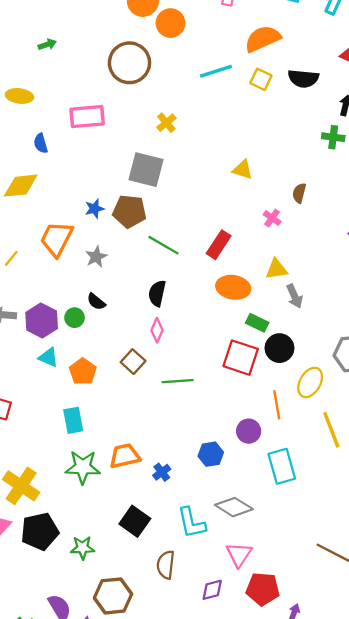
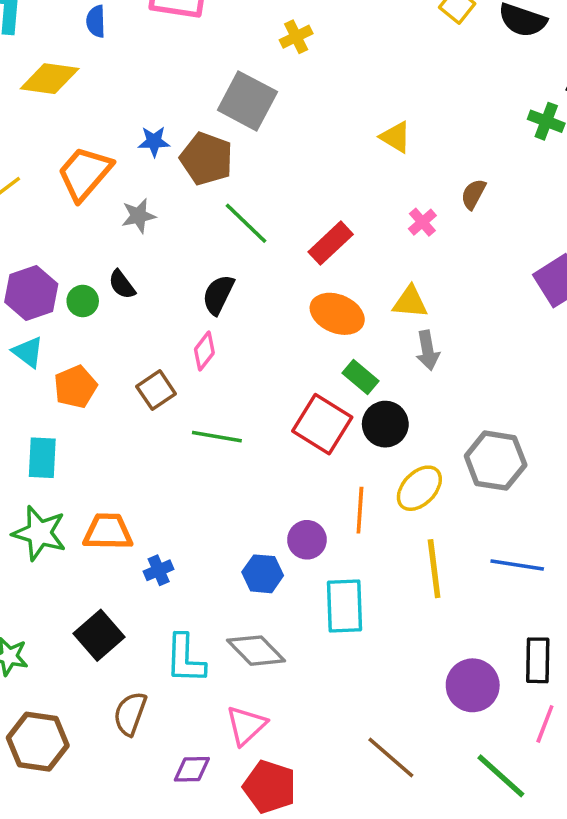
blue hexagon: (211, 454) -> (263, 574), moved

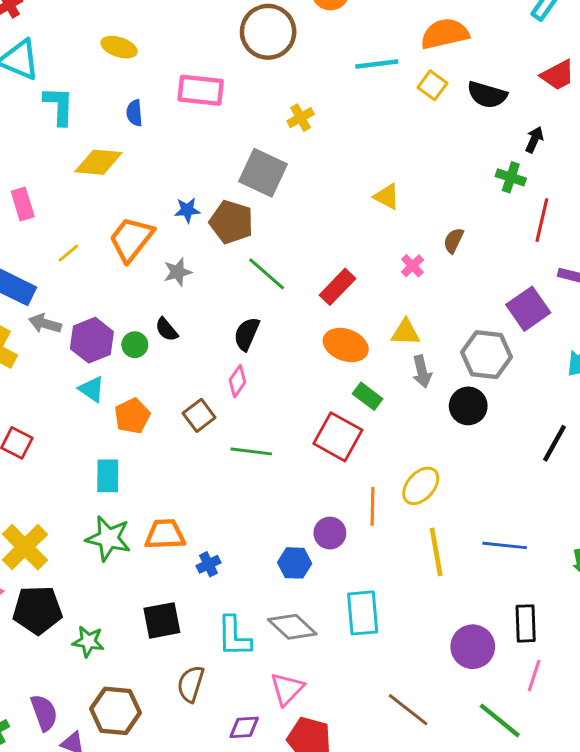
black circle: (385, 424) -> (468, 406), moved
gray hexagon: (496, 461) -> (486, 355), moved
cyan rectangle: (344, 606) -> (363, 613), moved
black square: (99, 635) -> (162, 620), turned 33

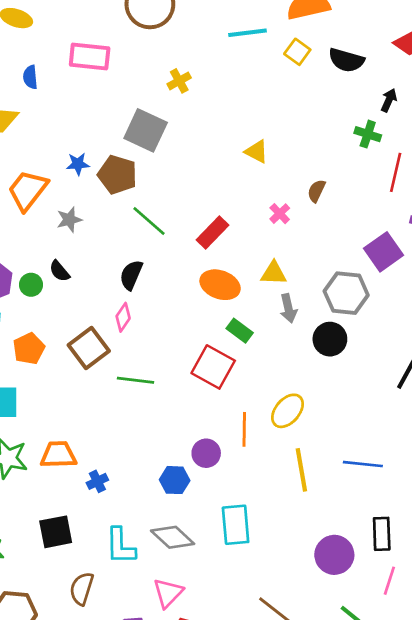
brown square: (199, 415) -> (89, 348), size x1.4

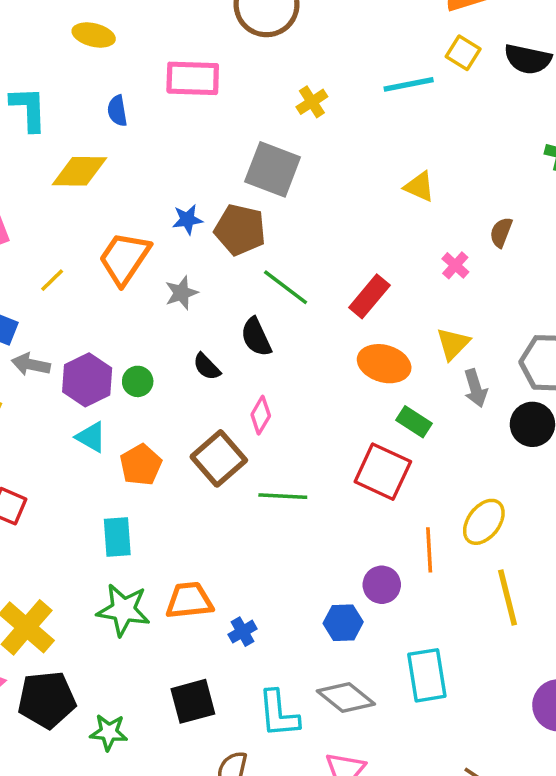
cyan line: (247, 33) -> (409, 84), moved
black semicircle: (59, 271) -> (207, 367), moved
yellow triangle: (274, 273) -> (453, 344), turned -44
black semicircle: (131, 275) -> (256, 337), moved, turned -44

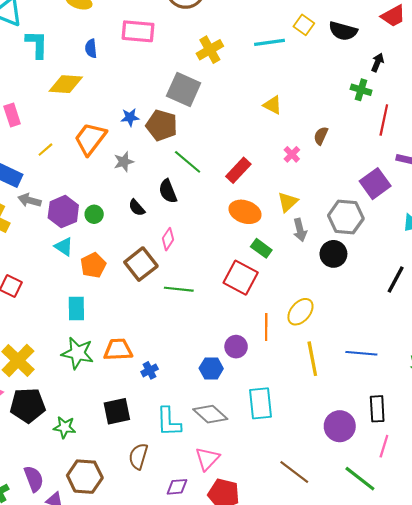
yellow cross: (312, 102) -> (210, 50), size x1.4

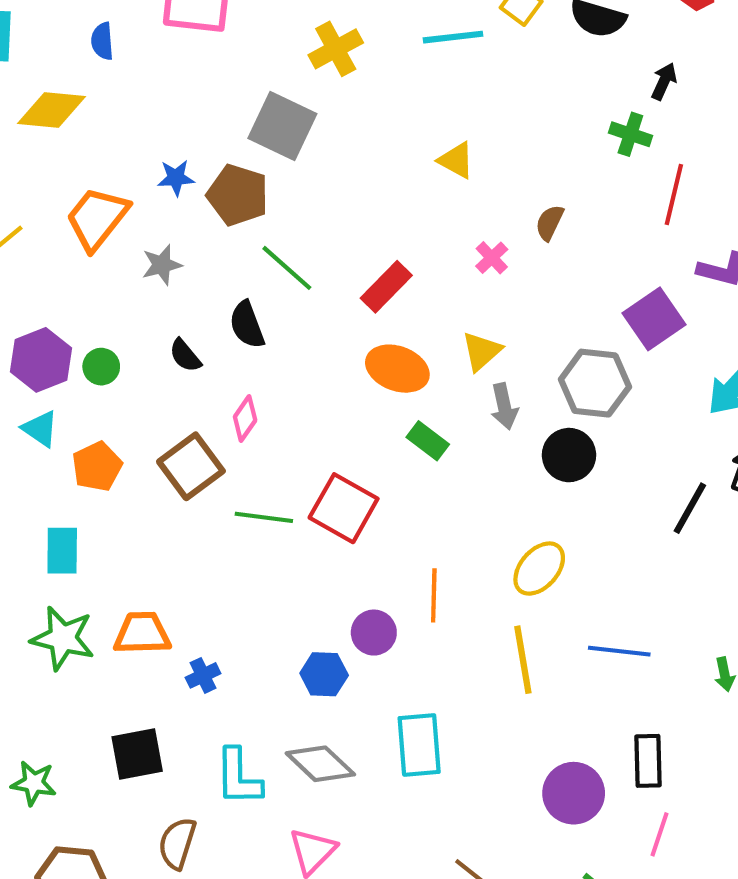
red square: (241, 278) -> (344, 508), moved
yellow ellipse: (300, 312) -> (539, 569), moved

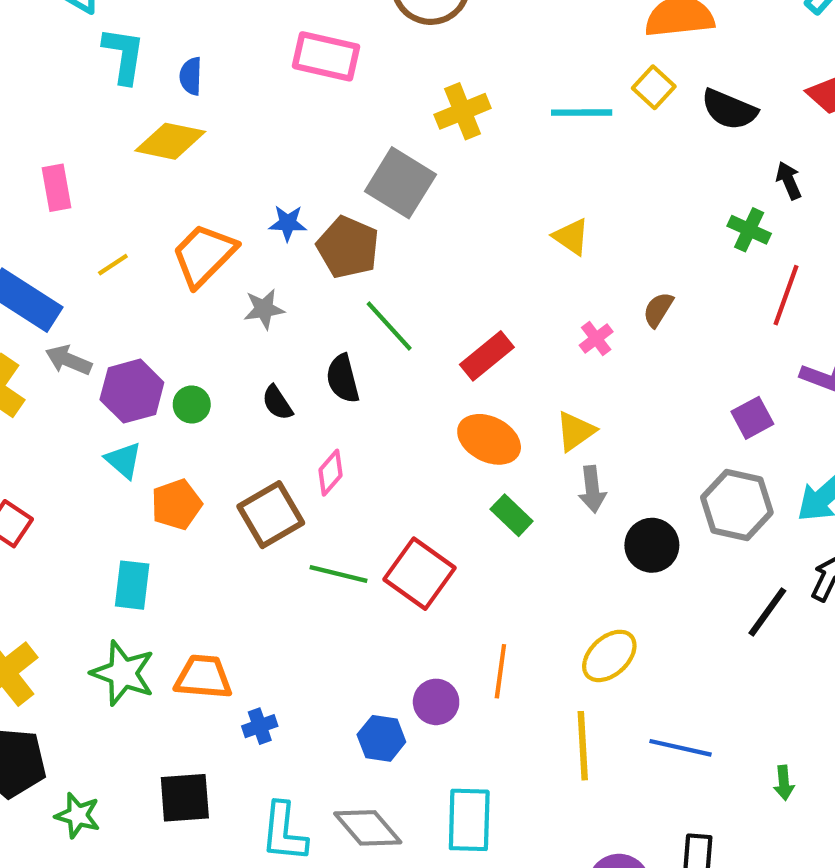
blue semicircle: (102, 41) -> (191, 76), moved
black arrow: (664, 81) -> (789, 180), turned -54
purple square: (654, 319) -> (752, 418), size x0.7
gray hexagon: (595, 383) -> (737, 505), moved

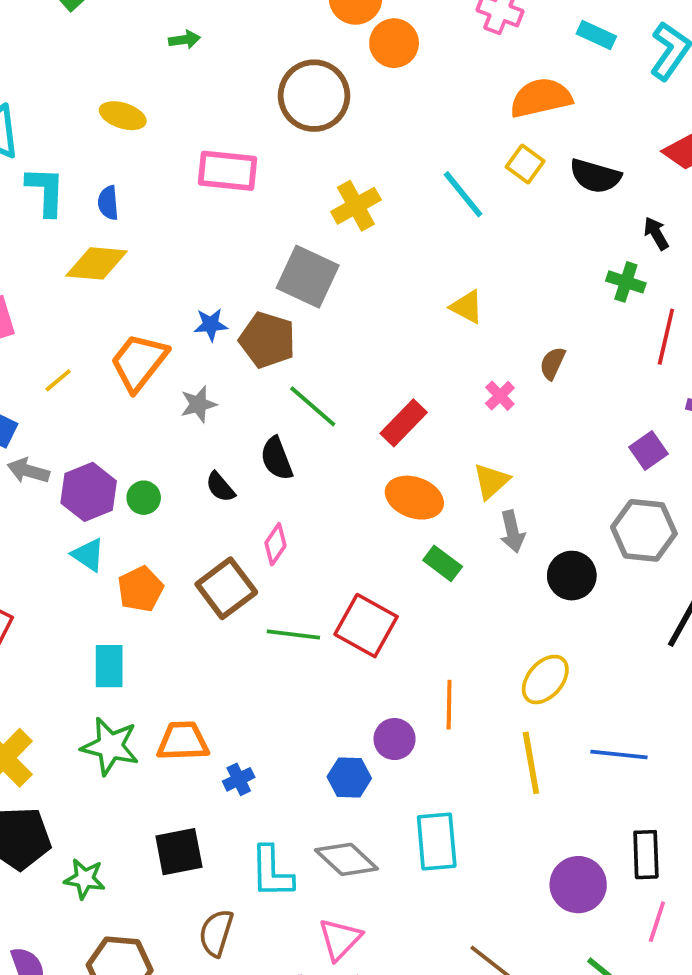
cyan line: (582, 113) -> (463, 194), turned 58

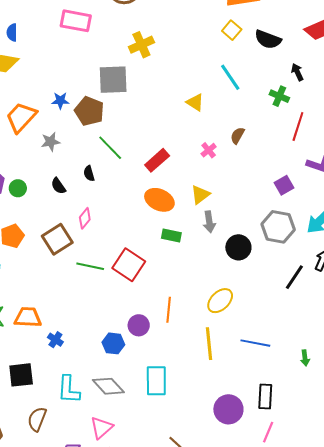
cyan line: (463, 194) -> (230, 77), moved
gray square: (308, 277) -> (113, 80), turned -32
black semicircle: (277, 458) -> (89, 173), size x0.7
green rectangle: (443, 563) -> (171, 235), turned -30
blue cross: (239, 779) -> (55, 340), turned -35

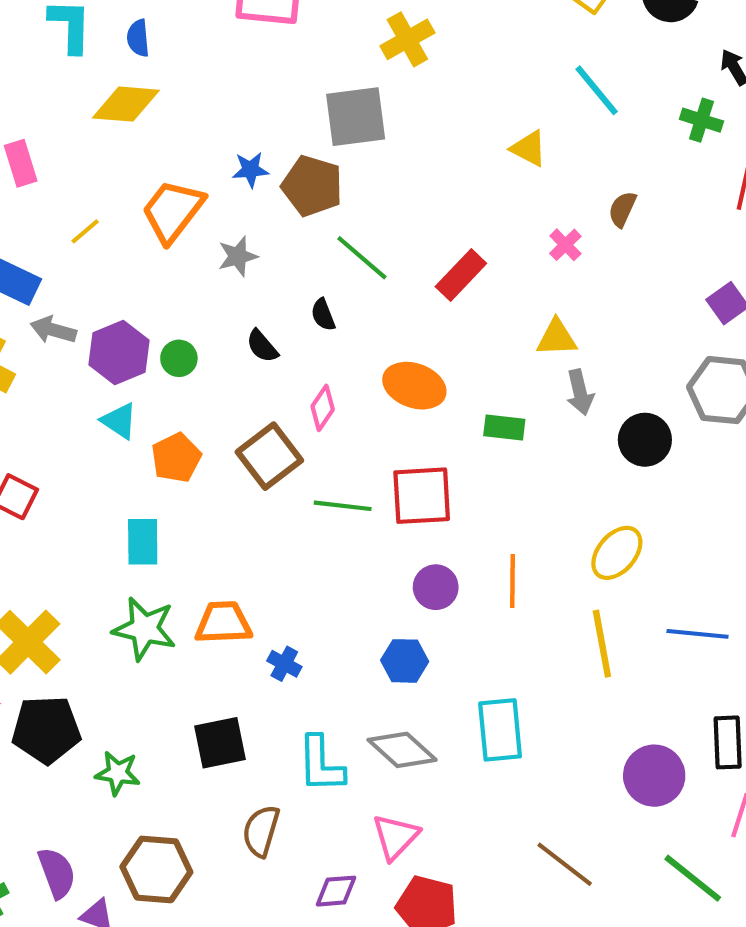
yellow triangle: (200, 195) -> (557, 338), turned 40
orange ellipse: (159, 200) -> (414, 386), moved
red square: (129, 265) -> (422, 496), turned -32
purple circle: (139, 325) -> (436, 587), moved

